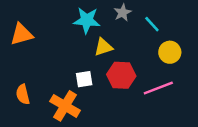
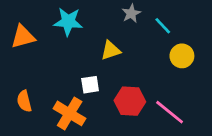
cyan star: (87, 20) -> (68, 22), moved
red hexagon: (121, 75) -> (130, 101), moved
pink line: (158, 88) -> (170, 112), moved, turned 60

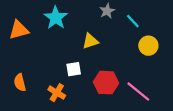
cyan star: (68, 22) -> (56, 18), turned 30
orange cross: (70, 113) -> (57, 93), size x0.7

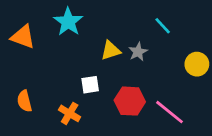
gray star: (107, 11) -> (138, 52), moved
orange triangle: (19, 30) -> (23, 37), turned 35
yellow circle: (148, 46) -> (197, 64), moved

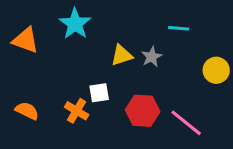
cyan line: (163, 26) -> (179, 28), turned -42
orange semicircle: (24, 101) -> (27, 111), turned 130
orange cross: (70, 113) -> (77, 111), moved

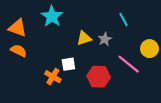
cyan line: (179, 28) -> (124, 19), turned 56
orange semicircle: (27, 111) -> (19, 51), moved
pink line: (186, 123) -> (129, 64), moved

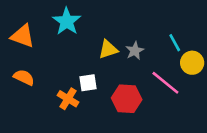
cyan line: (124, 19) -> (175, 43), moved
orange semicircle: (19, 51) -> (24, 77), moved

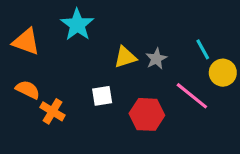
orange cross: (68, 99) -> (52, 111), moved

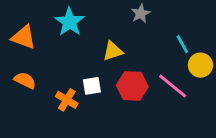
gray star: (156, 59) -> (141, 14), moved
orange cross: (52, 111) -> (67, 100), moved
red hexagon: (147, 114) -> (132, 86), moved

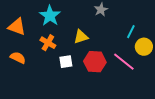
cyan line: (182, 44) -> (131, 32), turned 56
orange cross: (67, 100) -> (48, 43), moved

